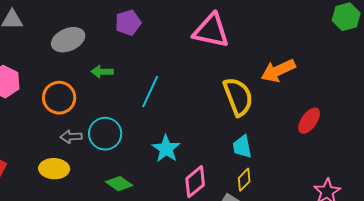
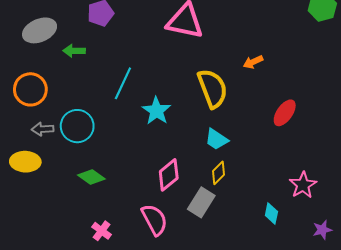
orange arrow: (278, 71) -> (253, 62), size x0.6
green arrow: (102, 72) -> (74, 51), moved
cyan trapezoid: (242, 147) -> (216, 139), turned -45
cyan star: (166, 149) -> (156, 111), moved

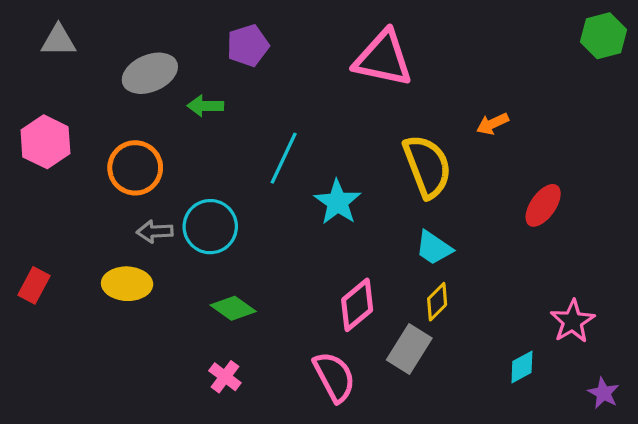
cyan diamond: (271, 214) -> (522, 367), turned 50
purple star: (322, 230) -> (603, 393), turned -30
pink cross: (102, 231) -> (225, 377), moved

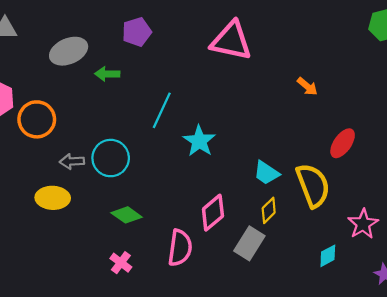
orange arrow: (493, 124) -> (307, 86), turned -115
yellow semicircle: (427, 166) -> (313, 185), moved
orange circle: (135, 168) -> (37, 119), moved
pink semicircle: (334, 377) -> (180, 248), moved, turned 36

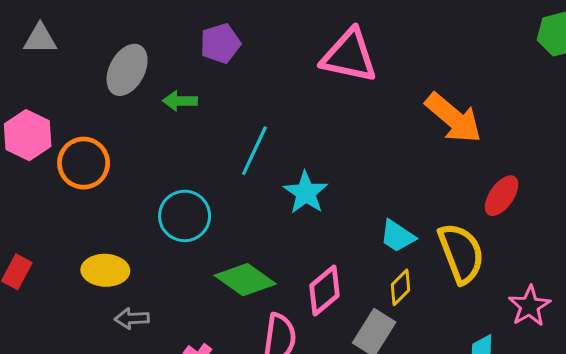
gray ellipse: (69, 51) -> (127, 70), turned -39
orange arrow: (307, 86) -> (453, 118), size x2.0
gray arrow: (72, 161) -> (132, 318), moved
green diamond: (127, 215) -> (245, 280), moved, size x1.4

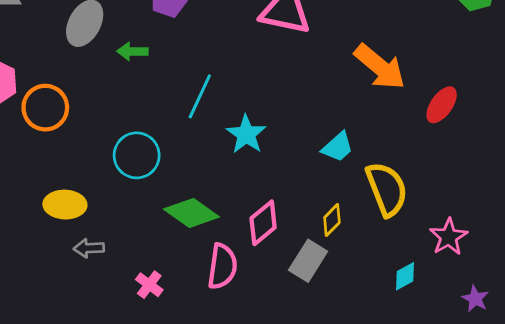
red ellipse: (502, 196) -> (442, 105), moved
cyan trapezoid: (397, 236) -> (338, 147), moved, turned -76

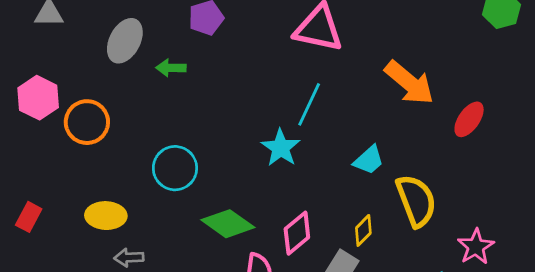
cyan line: (200, 96) -> (309, 104), moved

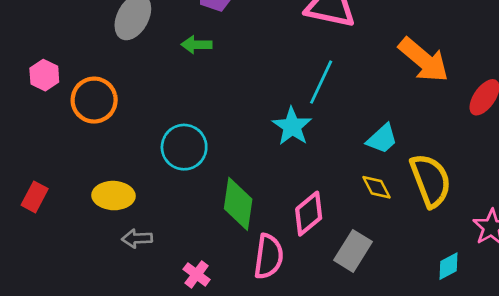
green arrow: (171, 68) -> (197, 45), moved
pink hexagon: (38, 98) -> (44, 75), size x0.7
green diamond: (228, 224) -> (238, 204), turned 63
yellow diamond: (363, 230) -> (377, 187), moved, turned -72

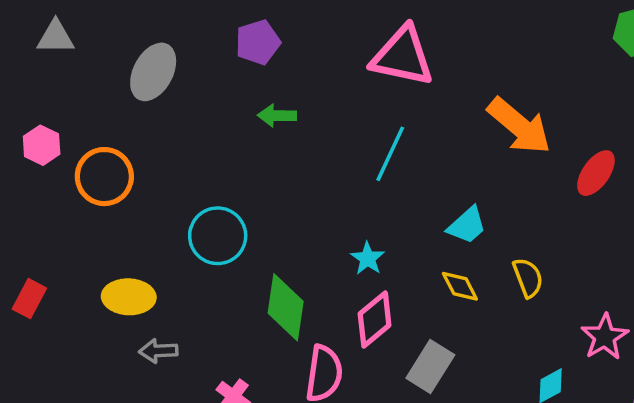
green arrow: (197, 45) -> (277, 116), moved
cyan star: (292, 126) -> (368, 258), moved, size x0.7
yellow semicircle: (430, 180) -> (528, 278), size x0.6

